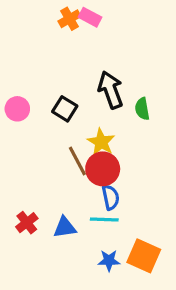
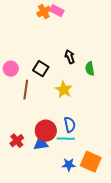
black arrow: (111, 90) -> (70, 57), size x0.6
brown line: (77, 161) -> (26, 90), moved, turned 36
red circle: (103, 169) -> (46, 131), moved

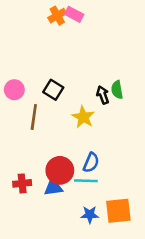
black arrow: (70, 57) -> (103, 95), moved
blue semicircle: (70, 125) -> (91, 163), turned 35
red cross: (17, 141) -> (22, 183), turned 32
orange square: (91, 162) -> (118, 211), turned -30

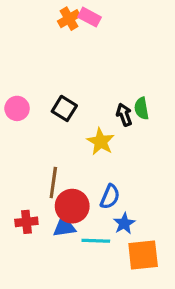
brown line: (34, 117) -> (53, 182), moved
cyan line: (86, 181) -> (96, 241), moved
blue star: (90, 215) -> (124, 223), moved, turned -30

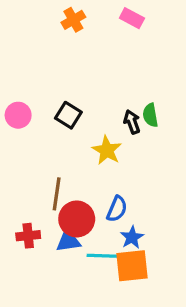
pink rectangle: (90, 17) -> (132, 18), moved
orange square: (143, 255) -> (132, 266), moved

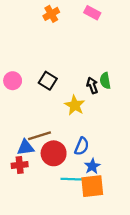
brown line: (57, 194) -> (40, 136), turned 65
blue triangle: (68, 241) -> (25, 147), moved

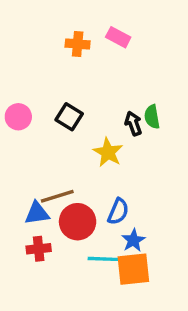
pink rectangle: (92, 13) -> (118, 37), moved
orange cross: (51, 14) -> (78, 44), moved, turned 35
red cross: (20, 165) -> (39, 249), moved

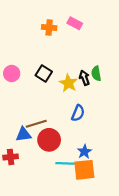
yellow star: (108, 152) -> (68, 83), moved
blue semicircle: (118, 212) -> (78, 113), moved
red cross: (39, 249) -> (11, 157), moved

